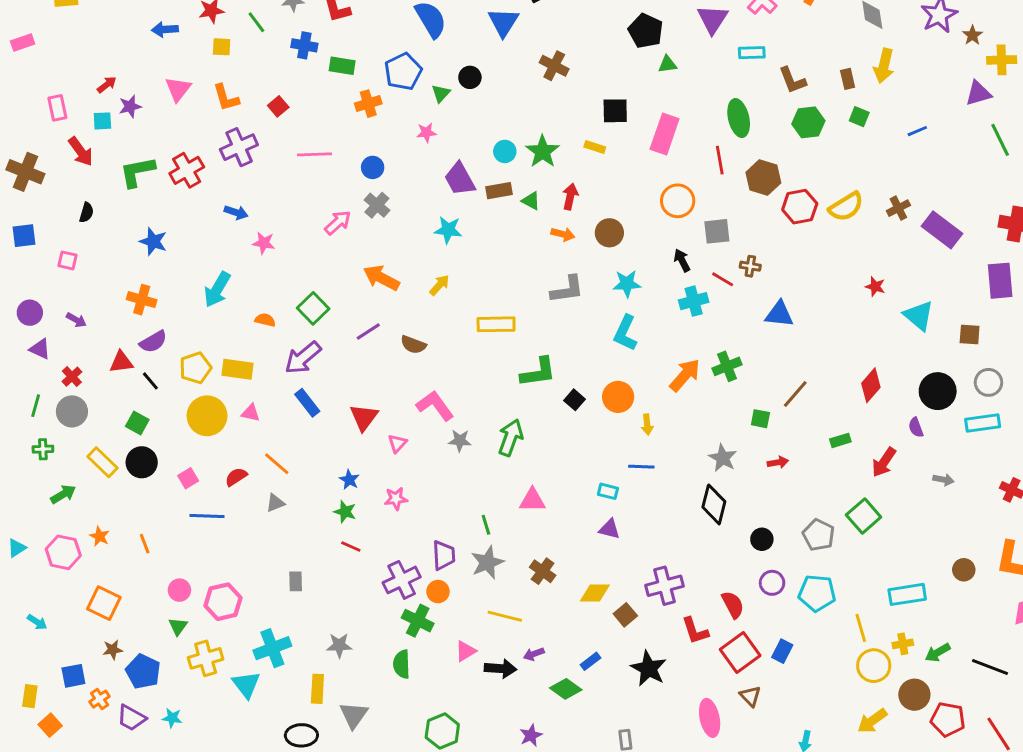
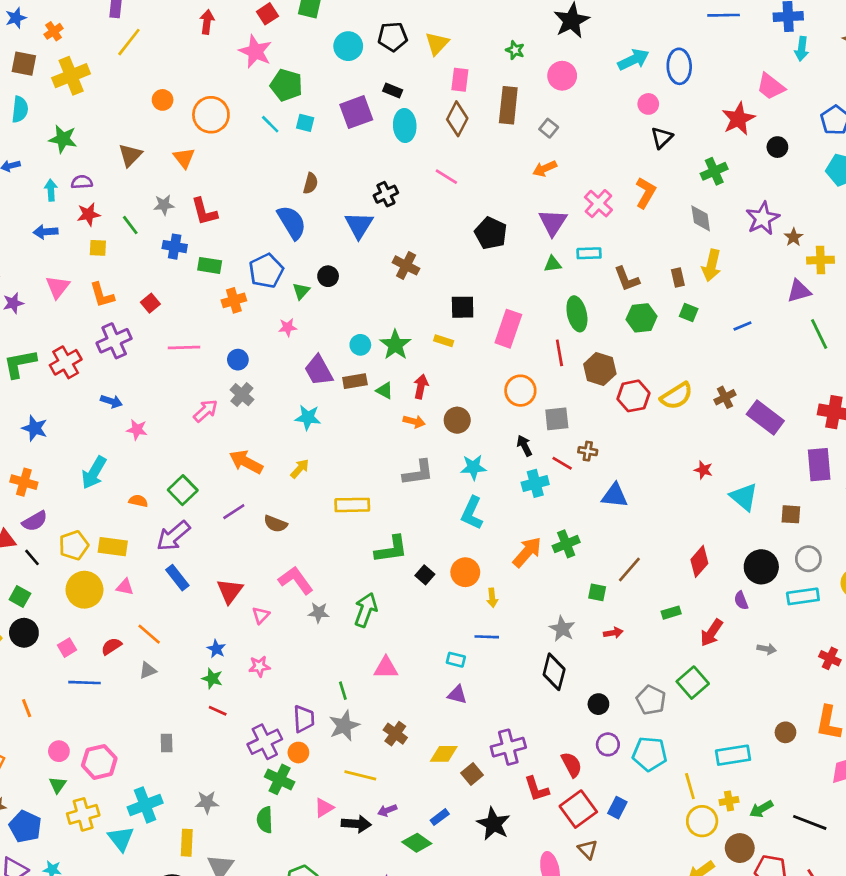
green triangle: (667, 64) -> (553, 264), moved

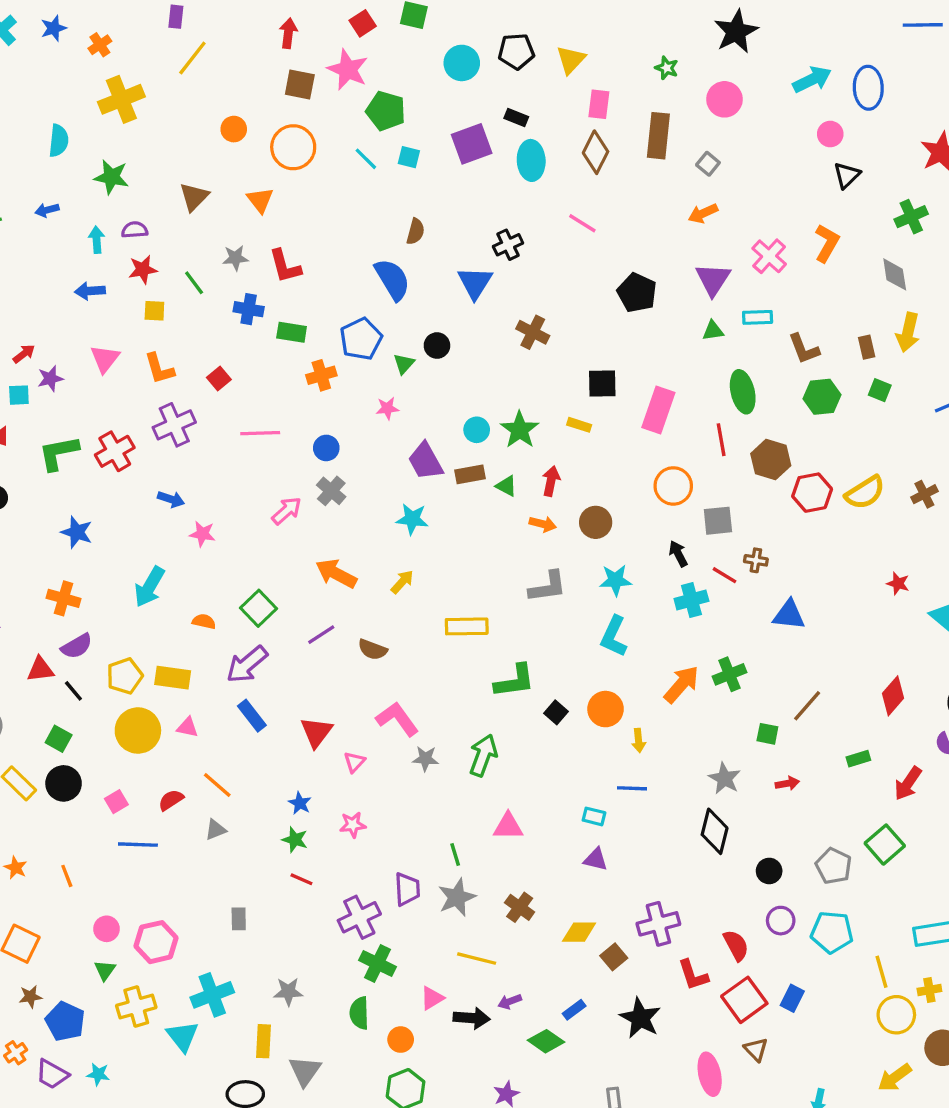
brown square: (24, 64) -> (300, 84), moved
orange circle: (298, 753) -> (401, 1040), moved

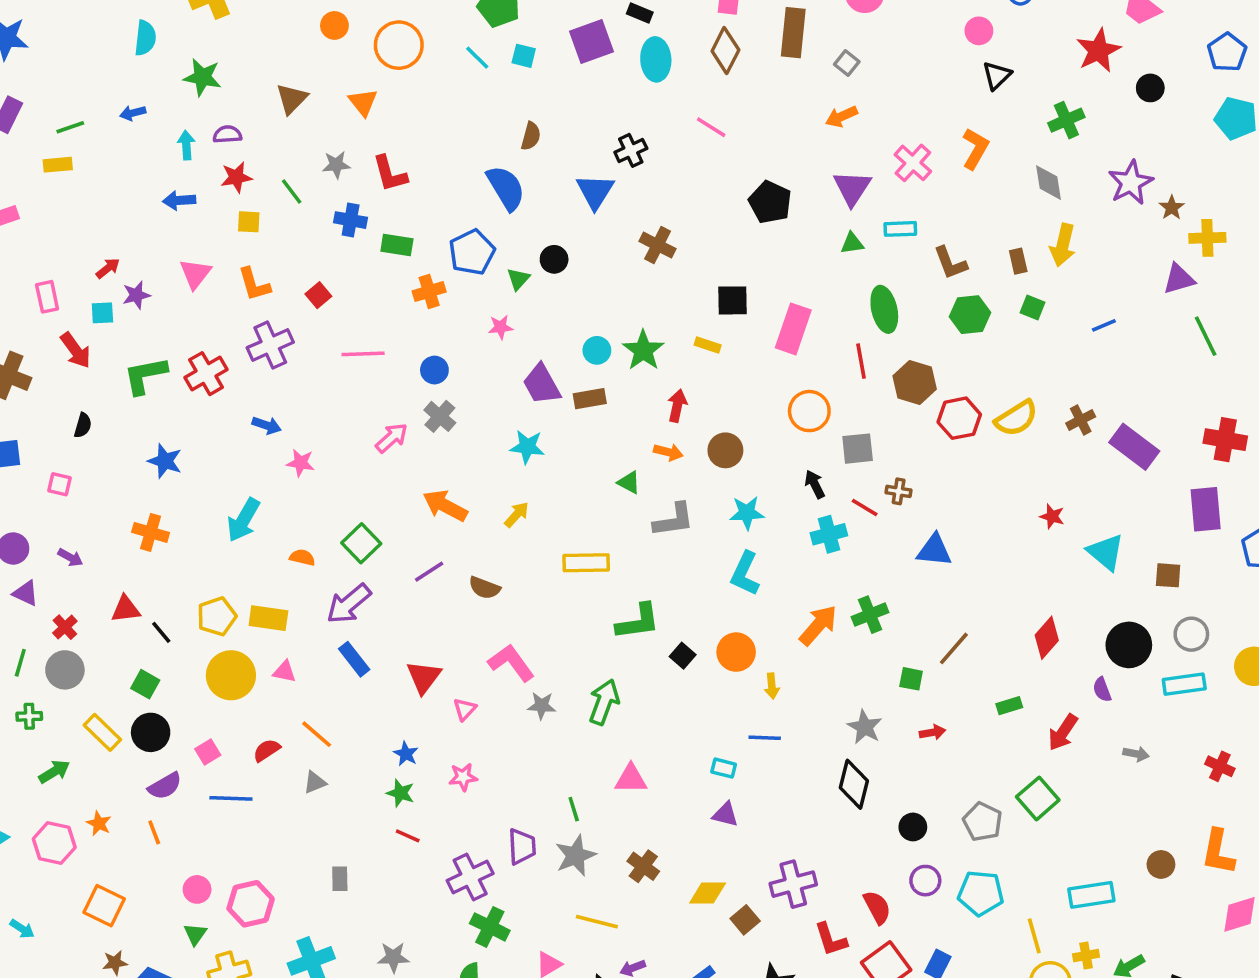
green triangle: (506, 486) -> (629, 482), moved
purple semicircle: (77, 646) -> (165, 786), moved

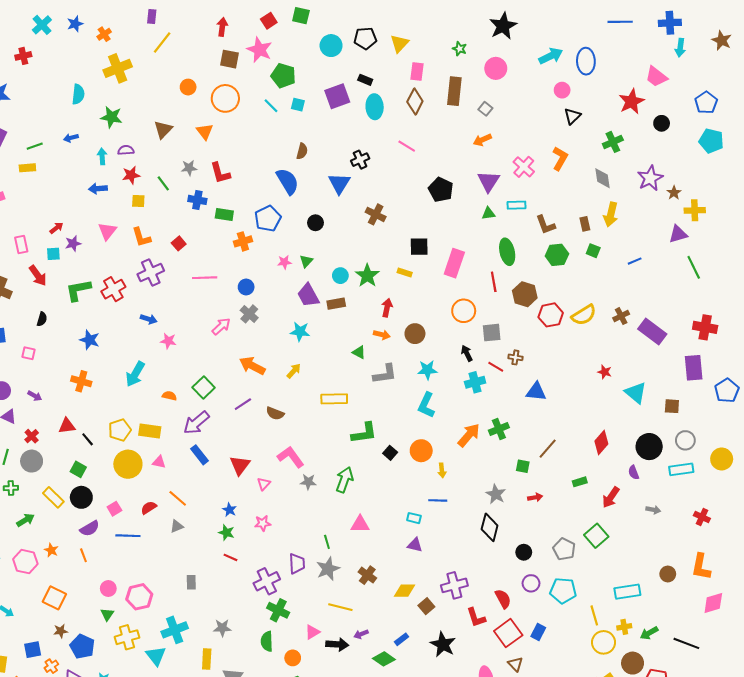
green triangle: (518, 279) -> (306, 261), moved

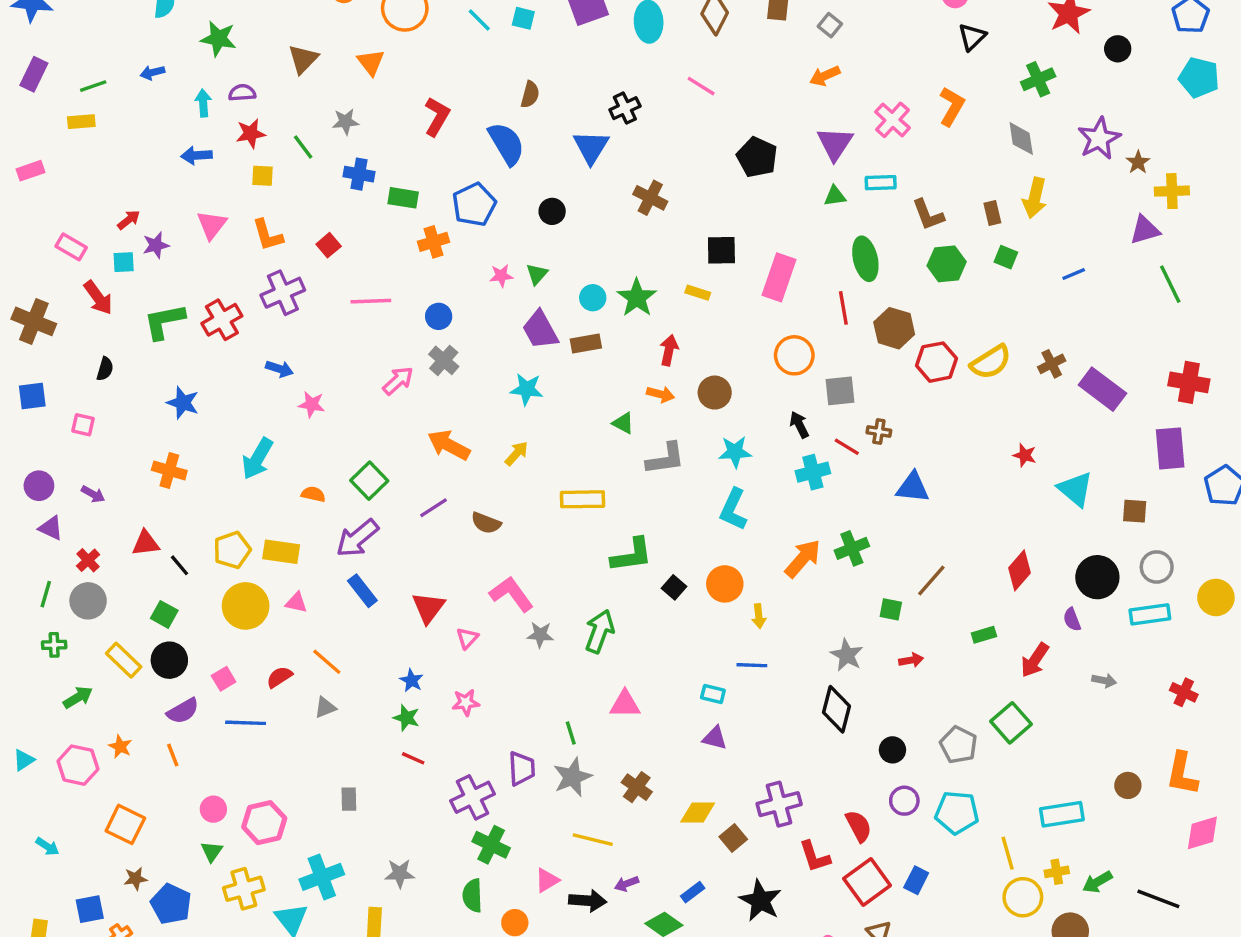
red L-shape: (220, 173) -> (437, 117), moved, turned -135
pink rectangle: (21, 245) -> (71, 247), turned -48

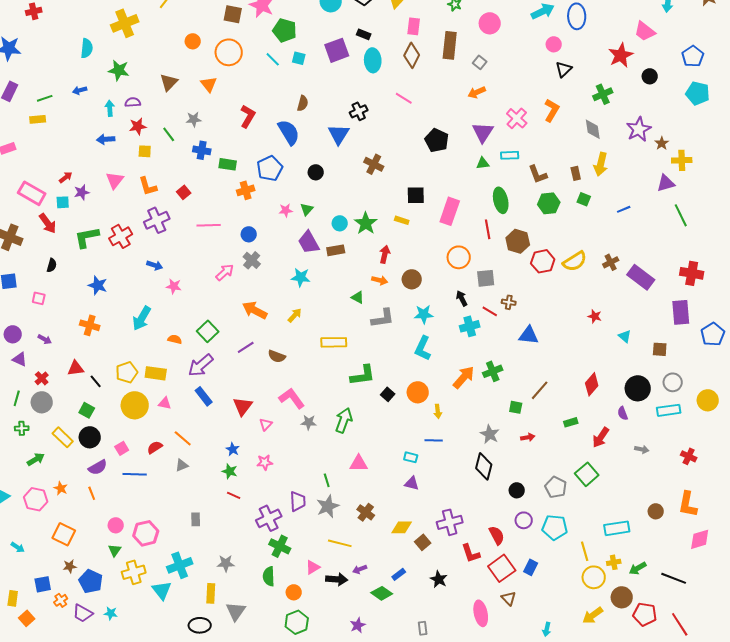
pink rectangle: (71, 247) -> (32, 193), size x1.5
cyan triangle: (1075, 489) -> (625, 336), size x0.6
black star: (760, 901) -> (439, 579), size x0.7

